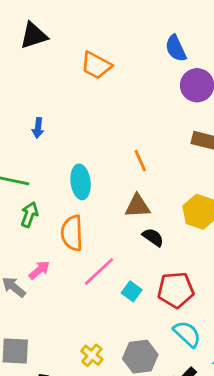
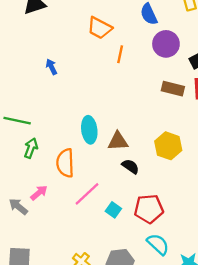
orange trapezoid: (96, 65) -> (100, 28), moved
blue arrow: (38, 128) -> (52, 67), moved, turned 147
orange line: (140, 161) -> (120, 54), moved, turned 36
cyan ellipse: (81, 182) -> (89, 130), moved

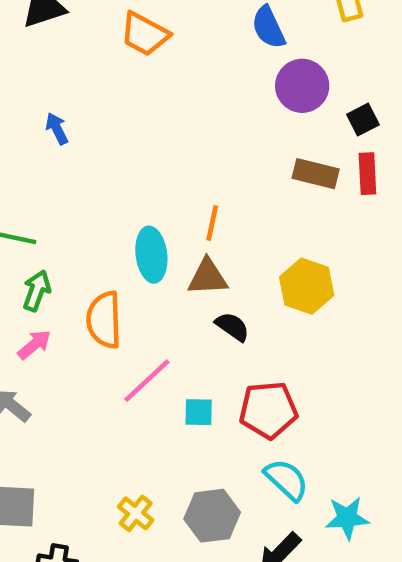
orange trapezoid: (100, 28) -> (145, 34), moved
orange line: (120, 54) -> (212, 223), moved
blue arrow: (52, 67) -> (57, 129), moved
pink arrow: (39, 193) -> (34, 345), moved
cyan square: (113, 210) -> (199, 412), turned -35

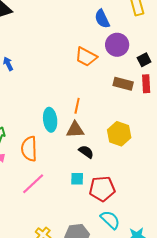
orange trapezoid: (145, 34) -> (86, 57), moved
pink line: (147, 381) -> (33, 184), moved
cyan square: (199, 412) -> (77, 179), moved

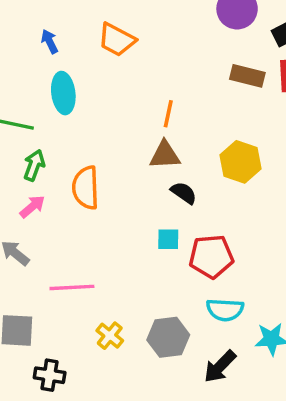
orange trapezoid: (86, 57) -> (117, 40), moved
cyan ellipse: (50, 120) -> (63, 93), moved
pink line: (33, 184) -> (72, 287), moved, turned 40
cyan semicircle: (110, 220) -> (225, 310), turned 140

